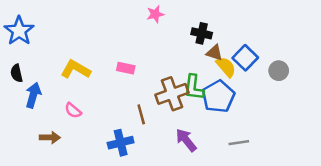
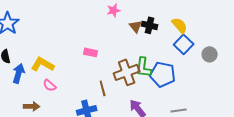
brown triangle: (214, 53) -> (136, 26), moved, turned 32
yellow semicircle: (226, 67) -> (180, 25), moved
yellow L-shape: (76, 69) -> (43, 64), moved
blue pentagon: (218, 96) -> (163, 74), turned -30

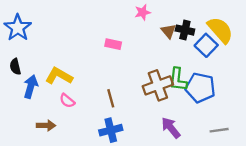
yellow semicircle: (180, 25) -> (220, 30), size x1.4
blue square: (184, 44) -> (206, 45), moved
pink rectangle: (91, 52) -> (113, 44), moved
brown line: (103, 88) -> (111, 98), moved

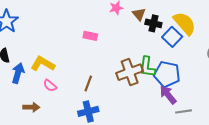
brown triangle: (168, 31) -> (139, 14), moved
brown line: (111, 98) -> (88, 83), turned 35
purple arrow: (171, 128) -> (168, 95), moved

